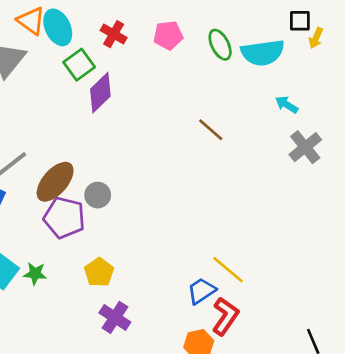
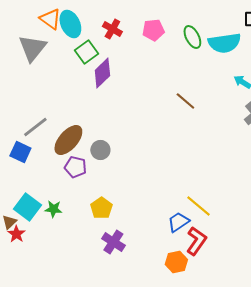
purple pentagon: (64, 218) -> (75, 167), size x0.7

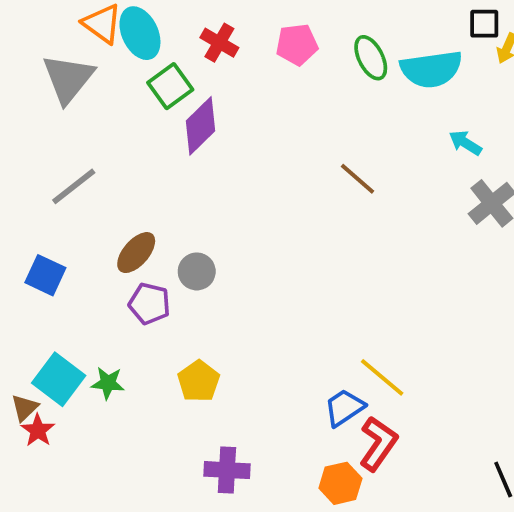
gray line: (35, 127) -> (74, 186), moved
brown ellipse: (68, 140) -> (136, 253), size x0.7
purple cross: (113, 242) -> (227, 470), moved, turned -30

